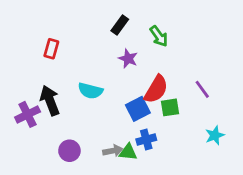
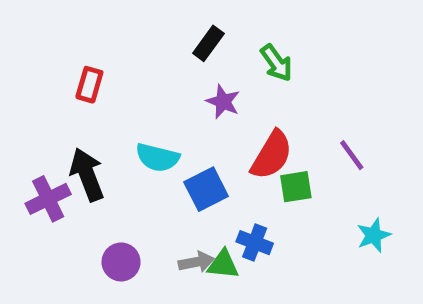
blue square: (138, 109) -> (206, 189), moved
blue cross: (146, 140) -> (255, 243), turned 36

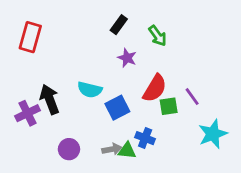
red rectangle: (89, 85) -> (30, 37), moved, size x1.5
purple line: (352, 155) -> (192, 97), moved
cyan star: (374, 235) -> (213, 134), size x1.5

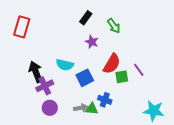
purple cross: (27, 113) -> (45, 86), moved
cyan star: (213, 134) -> (154, 111), moved, turned 30

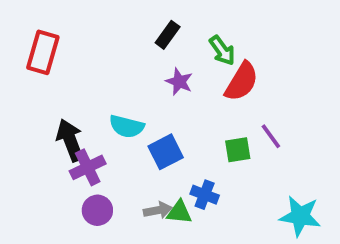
red semicircle: (112, 64) -> (242, 82), moved

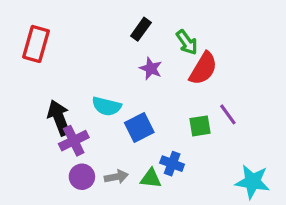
gray arrow: (158, 210) -> (116, 177), moved

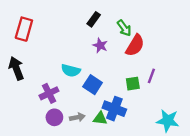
purple line: (228, 114) -> (151, 76), turned 56
black arrow: (59, 118) -> (16, 68), moved
blue square: (139, 128) -> (93, 85), turned -30
blue cross: (172, 164) -> (114, 109), size x1.5

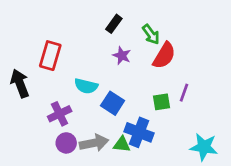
red rectangle: (24, 29) -> (50, 56), moved
gray arrow: (77, 117) -> (94, 143), size x1.5

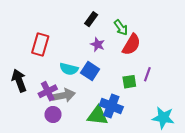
black arrow: (20, 83) -> (19, 81), moved
blue square: (113, 103) -> (90, 71), moved
gray arrow: (94, 143) -> (64, 95), moved
green triangle: (122, 144) -> (98, 116), size x1.5

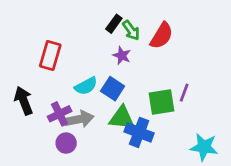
green arrow: (121, 28) -> (131, 30), moved
red semicircle: (131, 45) -> (162, 36), moved
cyan semicircle: (69, 69) -> (86, 86), turned -42
green square: (129, 82) -> (162, 102), size x1.5
green triangle: (98, 116) -> (122, 118), moved

